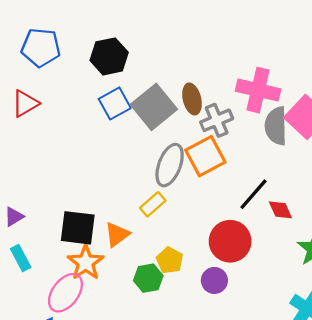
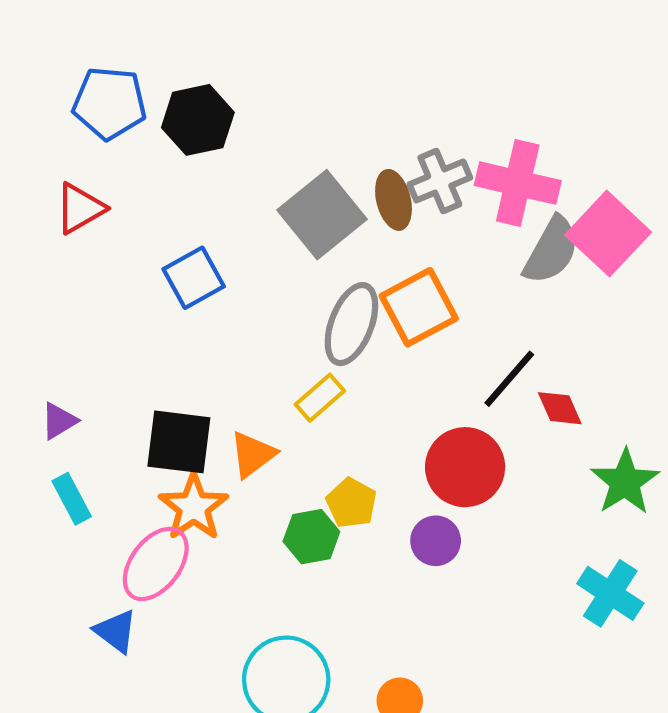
black hexagon: (109, 56) -> (198, 120), moved
blue square: (115, 103) -> (194, 278), moved
gray cross: (217, 120) -> (440, 181), moved
gray semicircle: (276, 126) -> (551, 250), turned -150

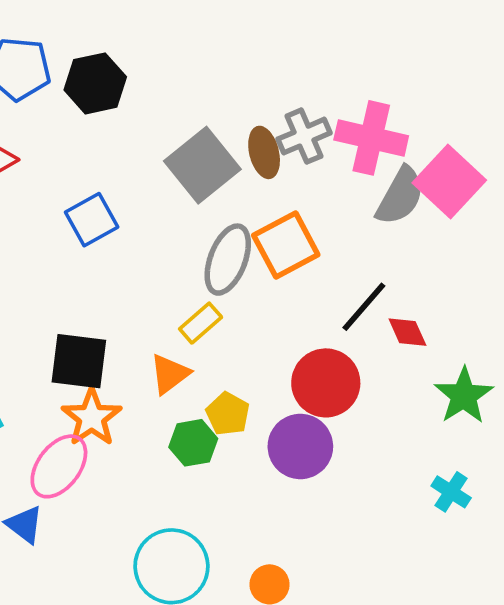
orange triangle: (253, 455) -> (170, 374), moved
purple circle: (436, 541) -> (300, 446), size x1.5
cyan cross: (610, 593) -> (451, 492), size x0.7

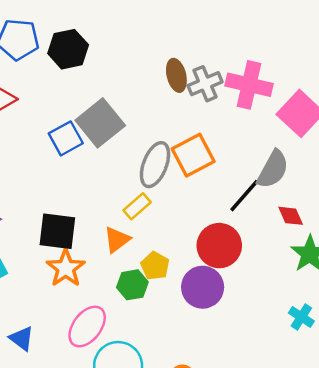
brown ellipse: (264, 152) -> (176, 75), moved
gray square: (202, 165) -> (100, 123), moved
gray semicircle: (400, 196) -> (273, 169), moved
red diamond: (407, 332) -> (291, 216), moved
pink ellipse: (59, 466) -> (87, 327), moved

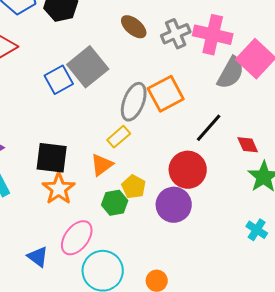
brown ellipse: (176, 75) -> (134, 27), moved, turned -36
gray semicircle: (273, 169) -> (231, 73), moved
blue triangle: (22, 338) -> (38, 257), moved

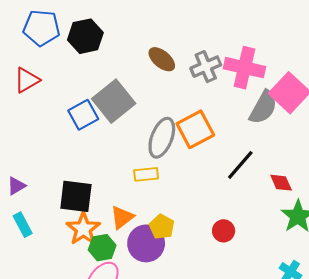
yellow rectangle: (119, 137) -> (146, 174), turned 35
orange triangle: (102, 165) -> (122, 217), moved
red circle: (188, 170) -> (224, 231), moved, size x0.6
green hexagon: (115, 203) -> (102, 248), moved
purple circle: (174, 205) -> (146, 243), moved

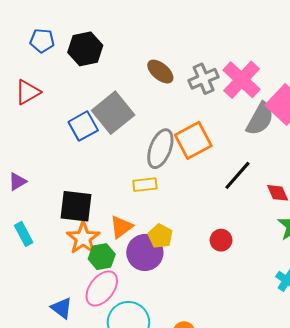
blue pentagon: (41, 28) -> (42, 41), size x0.7
pink cross: (244, 68) -> (242, 80), turned 30
purple triangle: (16, 186) -> (17, 182), moved

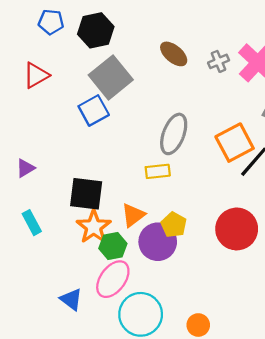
gray cross: (204, 79) -> (219, 61), size x0.7
gray square: (113, 113) -> (111, 77), moved
orange square: (193, 140) -> (235, 143), moved
red circle: (221, 240) -> (237, 229), size x1.8

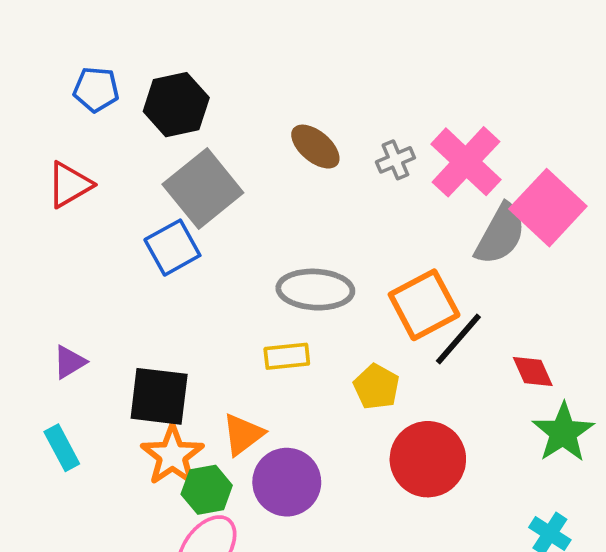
gray ellipse: (174, 134) -> (315, 290), turned 72
purple triangle: (25, 168) -> (69, 362), moved
yellow pentagon: (174, 225) -> (376, 387), moved

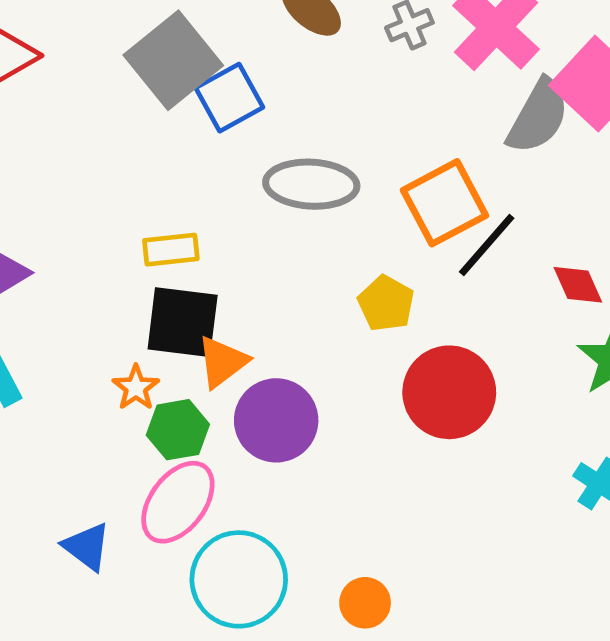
blue square: (172, 248) -> (229, 98), moved
yellow rectangle: (287, 356) -> (171, 250), moved
black square: (159, 396) -> (183, 322), moved
orange star: (172, 455) -> (136, 388), size x0.6

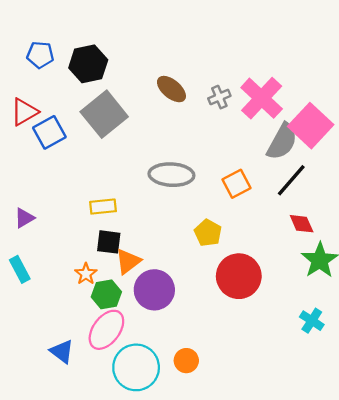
blue square: (229, 98) -> (49, 132), moved
orange square: (445, 203) -> (236, 184), size x0.7
black line: (487, 245) -> (291, 180), moved
black square: (183, 322) -> (109, 242), size x0.7
orange circle: (365, 603) -> (186, 361), moved

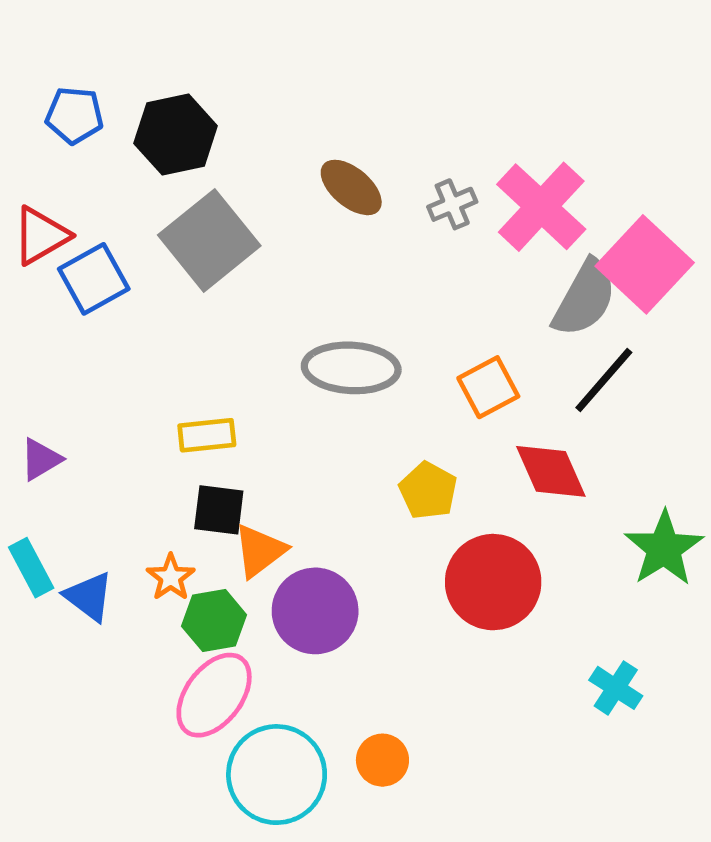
red diamond: (302, 224) -> (551, 471), moved, size x1.4
cyan cross: (312, 321) -> (616, 688), moved
blue triangle: (62, 351) -> (89, 596), moved

